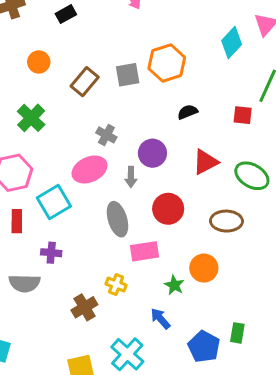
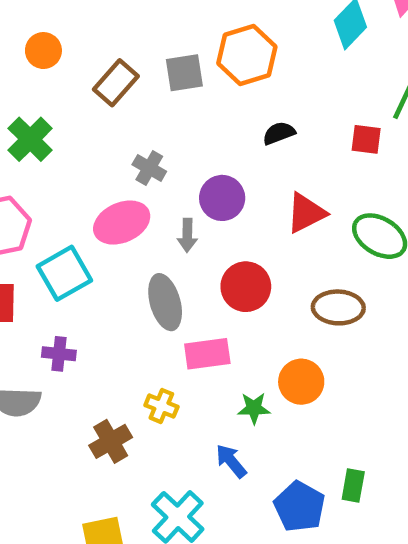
green star: (174, 285) -> (254, 408), turned -30

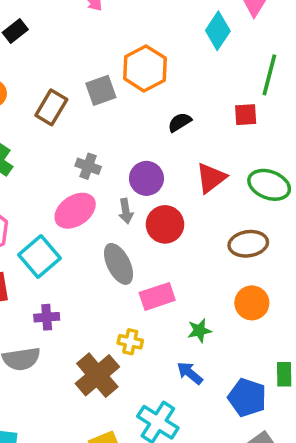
red circle: (246, 287) -> (165, 224), moved
orange circle: (301, 382) -> (252, 303), moved
brown cross: (111, 441) -> (97, 375), size x1.4

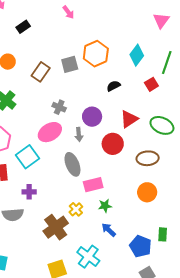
cyan diamond: (218, 31) -> (137, 55), moved
red square: (246, 115) -> (151, 84), turned -32
red circle: (165, 224) -> (113, 144), moved
green star: (199, 331) -> (105, 206), moved
yellow cross: (130, 342) -> (76, 209), turned 32

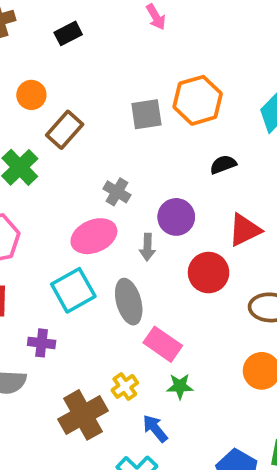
brown rectangle: (41, 72) -> (65, 130), moved
cyan square: (28, 157) -> (73, 290), moved
pink rectangle: (93, 185) -> (163, 344), turned 42
blue arrow: (109, 230) -> (155, 429), moved

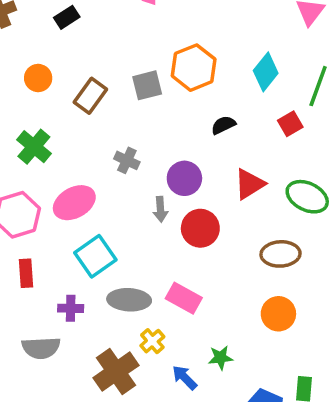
brown rectangle: (65, 130) -> (90, 96), moved
pink ellipse: (94, 236) -> (74, 203), moved
red circle: (209, 273) -> (200, 228), moved
gray ellipse: (129, 302) -> (129, 300), moved, turned -66
green star: (180, 386) -> (220, 358), moved

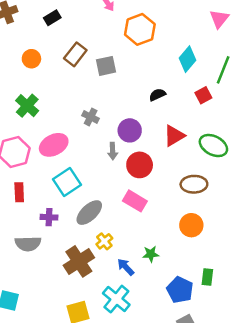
orange hexagon: (194, 68) -> (140, 29), moved
brown rectangle: (90, 96) -> (75, 54), moved
pink rectangle: (184, 298) -> (135, 201), moved
gray ellipse: (129, 300) -> (89, 213), turned -48

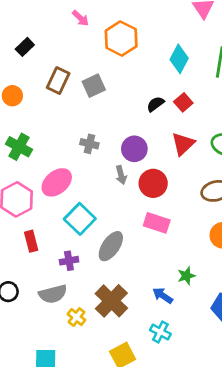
red square: (203, 95) -> (183, 102), moved
yellow cross: (104, 241) -> (76, 317), moved
cyan cross: (116, 299) -> (160, 332), size x0.7

